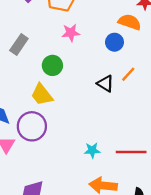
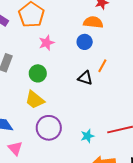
purple circle: (32, 126) -> (49, 128), moved

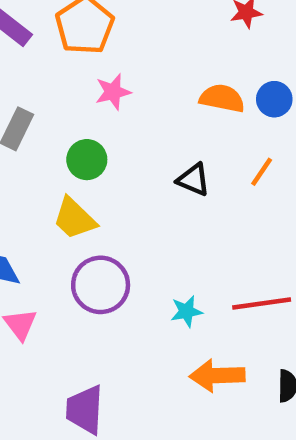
orange semicircle: (93, 22) -> (222, 98), moved
blue circle: (85, 42) -> (274, 99), moved
orange line: (102, 66) -> (262, 172), moved

